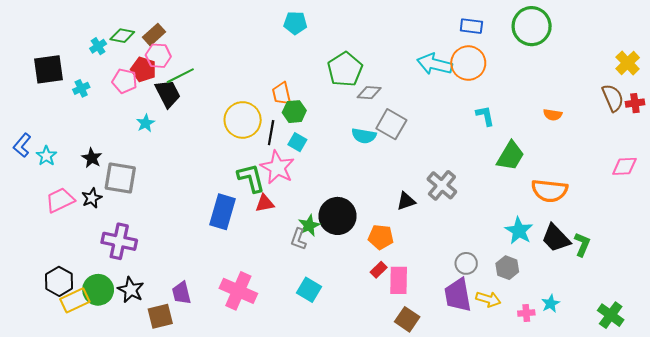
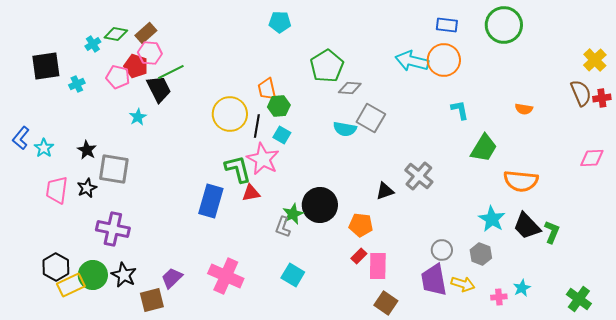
pink trapezoid: (60, 200) -> (57, 190), turned -56
purple trapezoid: (181, 293) -> (172, 278), turned 60

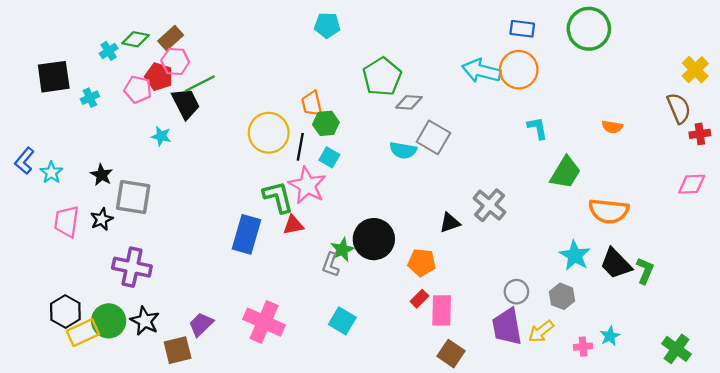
red cross: (602, 98) -> (700, 134), moved
cyan star: (138, 117) -> (161, 136), turned -30
yellow arrow: (463, 284) -> (541, 331), turned 125

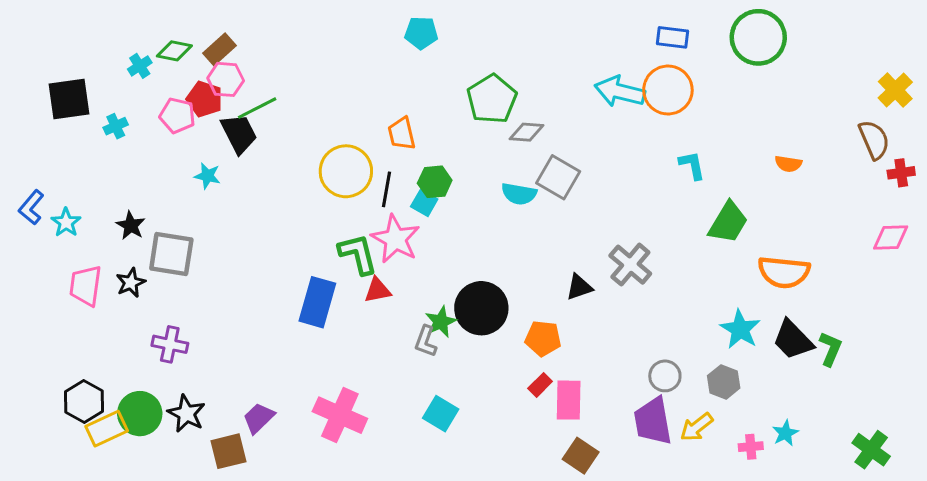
green hexagon: (326, 123) -> (435, 182), moved
purple cross: (132, 267) -> (170, 344), size x0.7

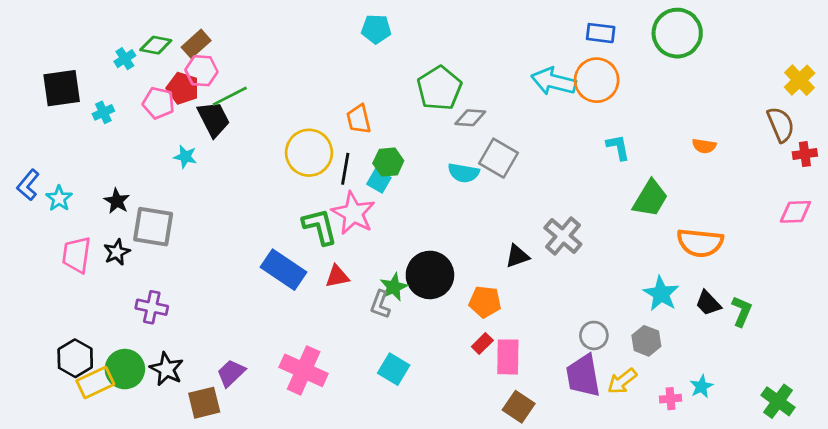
red triangle: (378, 290) -> (337, 276), moved
blue rectangle: (317, 302) -> (283, 270), turned -72
black trapezoid: (793, 340) -> (708, 303), size x0.7

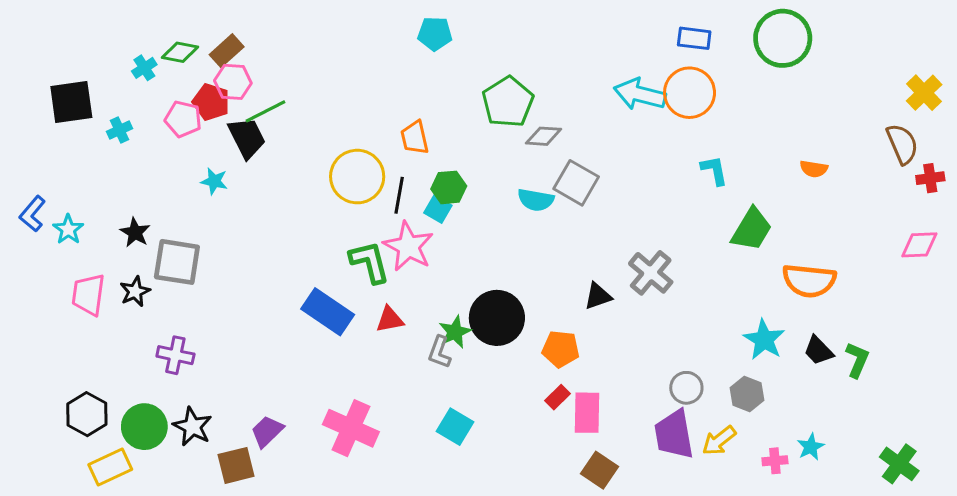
yellow rectangle: (95, 382) -> (110, 467), moved

